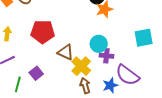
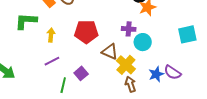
purple cross: (106, 56) -> (129, 29), moved
purple semicircle: (127, 75) -> (172, 72), size x0.7
blue star: (110, 85) -> (156, 74), moved

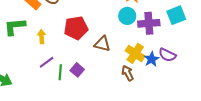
purple cross: (129, 29) -> (149, 23), moved, size x1.5
cyan circle: (143, 42) -> (127, 16), moved
yellow cross: (126, 65) -> (135, 53), moved
green line: (63, 85) -> (60, 72), moved

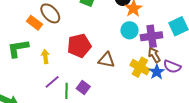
brown arrow: (128, 73) -> (154, 55), moved

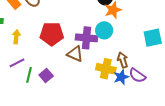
purple cross: (152, 36) -> (86, 38), moved
yellow cross: (140, 67) -> (106, 69), turned -30

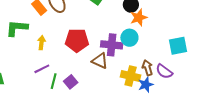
purple semicircle: (137, 75) -> (164, 71), moved

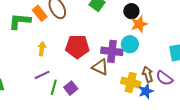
green L-shape: (17, 28) -> (20, 21), moved

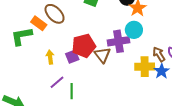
brown triangle: (100, 67) -> (102, 55), moved, turned 42
purple square: (71, 88) -> (72, 57), moved, turned 32

